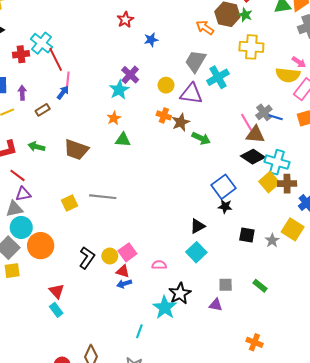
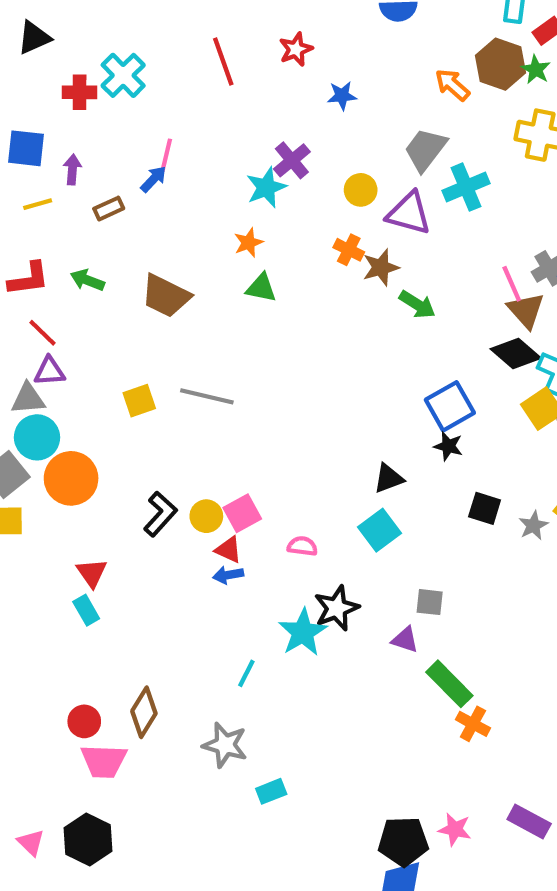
red line: (56, 59) -> (223, 62), moved
brown triangle: (255, 135) -> (526, 310), turned 36
green rectangle: (260, 286) -> (449, 684), moved, size x1.6

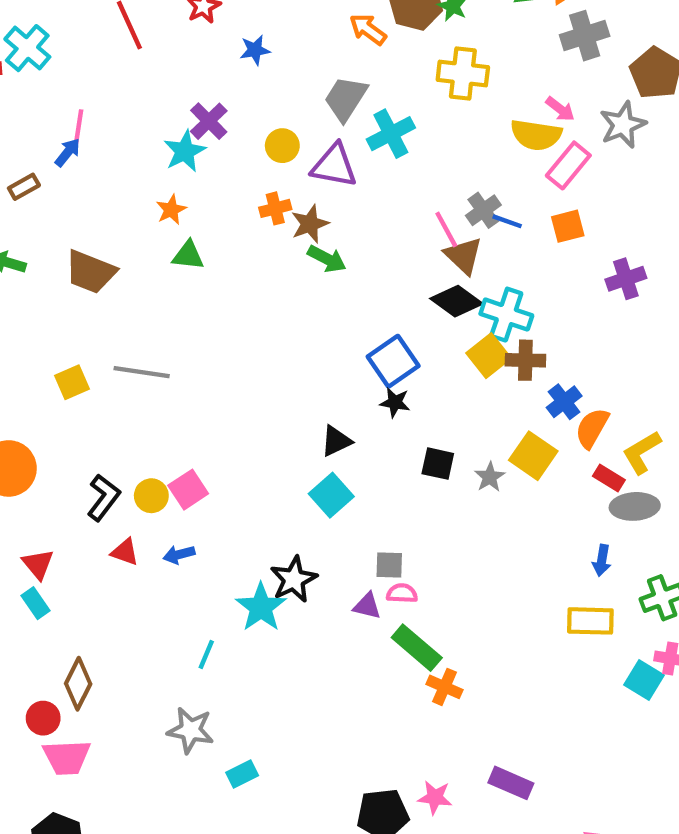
orange cross: (349, 250) -> (275, 208), turned -36
green arrow: (417, 304) -> (327, 259), moved
pink semicircle: (302, 546) -> (402, 593), moved
red triangle: (228, 550) -> (125, 552), moved
brown diamond: (144, 712) -> (78, 684), moved

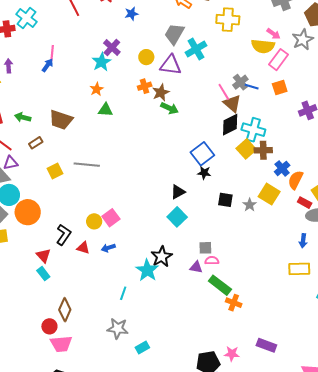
brown rectangle: (24, 187) -> (36, 143), moved
black diamond: (457, 301) -> (230, 125), turned -60
black L-shape: (104, 497) -> (64, 235), moved

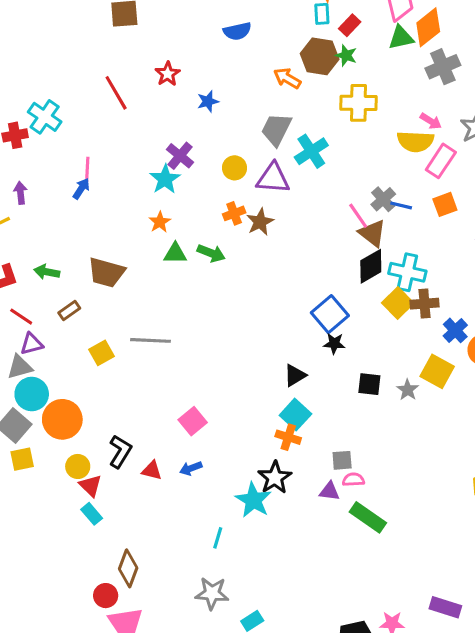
green arrow: (169, 108) -> (211, 253), moved
yellow circle: (94, 221) -> (78, 466), moved
orange cross: (234, 303) -> (288, 437), moved

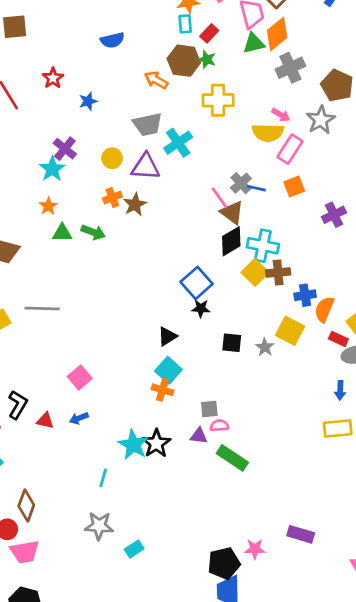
gray trapezoid: (276, 129) -> (148, 124), turned -128
blue cross: (455, 330) -> (305, 295), turned 35
black star: (275, 478) -> (156, 443), moved

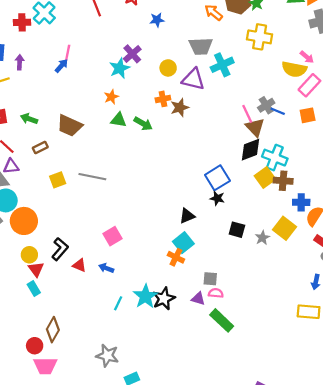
blue arrow: (79, 418) -> (106, 268), turned 32
cyan line: (103, 478) -> (118, 303), moved

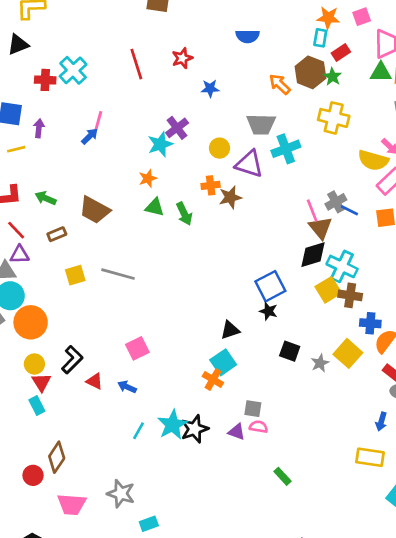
green arrow: (143, 124) -> (184, 214), turned 30
green rectangle: (222, 320) -> (283, 476), moved, size x0.6
pink trapezoid: (45, 366) -> (72, 504), moved

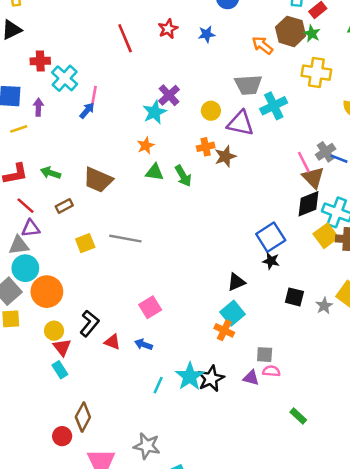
cyan cross: (73, 70) -> (65, 78), moved
blue star: (210, 88) -> (207, 34), moved

